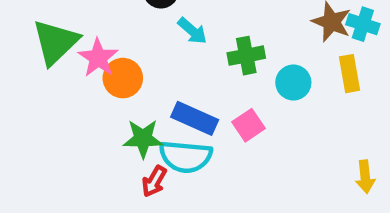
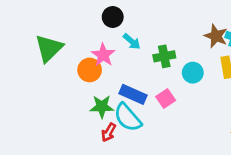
pink star: (98, 58) -> (103, 55), moved
cyan semicircle: (186, 157) -> (128, 117), turned 44

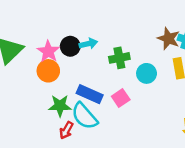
black circle: (113, 17) -> (70, 46), moved
cyan arrow: (132, 41) -> (88, 44), turned -54
pink star: (103, 55) -> (48, 51), moved

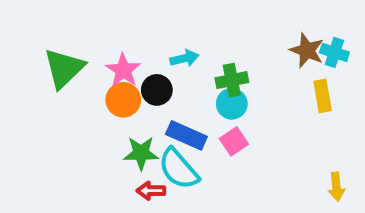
black circle: (70, 46) -> (157, 90), moved
cyan circle: (147, 73) -> (232, 104), moved
red arrow: (66, 130) -> (151, 191), turned 60

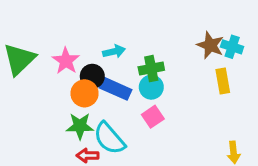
orange circle: (123, 100) -> (85, 93), moved
blue rectangle: (186, 135) -> (116, 89), moved

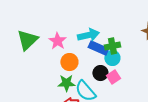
cyan arrow: (114, 51) -> (88, 35), size x1.5
black circle: (92, 76) -> (100, 73), moved
blue rectangle: (116, 89) -> (98, 48), moved

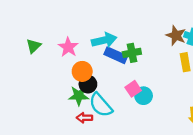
green triangle: (27, 40) -> (34, 46), size x0.6
cyan circle: (112, 58) -> (144, 96), moved
black circle: (100, 73) -> (88, 84), moved

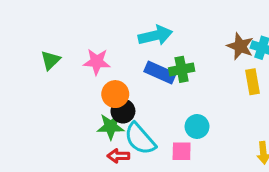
cyan arrow: (104, 40) -> (155, 35), moved
pink star: (68, 47) -> (97, 62), turned -30
pink square: (133, 89) -> (182, 151), moved, turned 35

